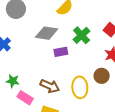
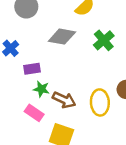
purple rectangle: (61, 52) -> (32, 69), moved
green star: (13, 81) -> (41, 89), moved

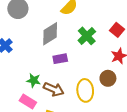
gray diamond: (62, 37) -> (50, 34), turned -40
purple rectangle: (32, 69) -> (60, 59), moved

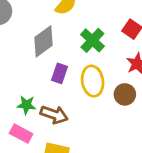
purple rectangle: (60, 59) -> (59, 73), turned -56
yellow ellipse: (85, 90) -> (93, 81), moved

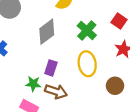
purple rectangle: (59, 73) -> (51, 68), moved
brown circle: (125, 94) -> (115, 86), moved

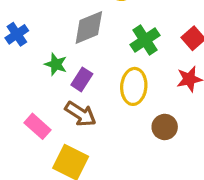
green star: (33, 84) -> (56, 64), moved

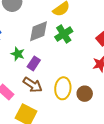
green cross: (145, 40) -> (64, 34), moved
yellow ellipse: (134, 86) -> (63, 88), moved

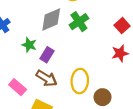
brown circle: (85, 94) -> (103, 97), moved

